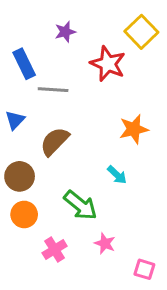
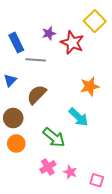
purple star: (65, 32) -> (49, 33), moved
cyan arrow: (117, 175) -> (78, 117), size x1.5
pink star: (105, 243) -> (70, 172), moved
pink cross: (55, 249) -> (48, 167), moved

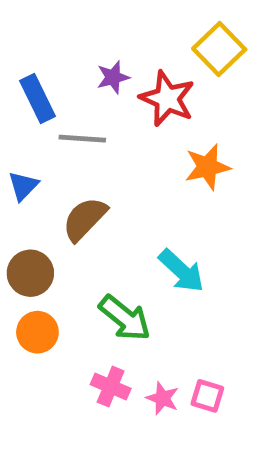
orange star: (90, 86) -> (207, 167), moved
pink cross: (48, 167) -> (111, 386), turned -35
pink square: (97, 180) -> (207, 396), moved

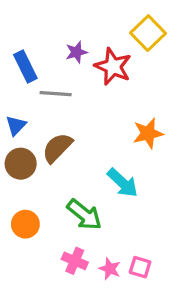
orange star: (207, 167) -> (148, 133), moved
brown circle: (30, 273) -> (21, 164), moved

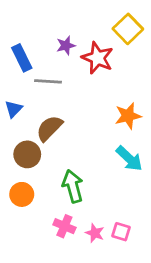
brown circle: (21, 164) -> (27, 154), moved
cyan arrow: (123, 183) -> (129, 159), moved
green arrow: (84, 215) -> (73, 186), turned -144

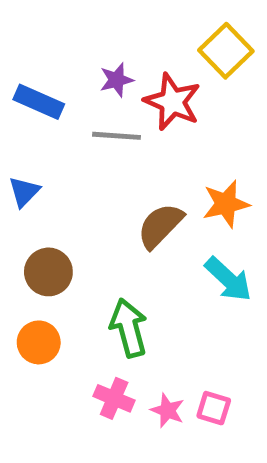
blue rectangle: (22, 58) -> (39, 102), turned -40
gray line: (48, 81) -> (116, 136), moved
brown semicircle: (49, 128) -> (160, 226), moved

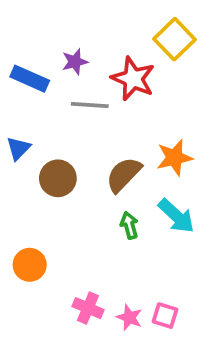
purple star: (116, 80) -> (75, 62), moved
brown circle: (48, 272) -> (58, 178), moved
green arrow: (129, 328) -> (129, 225), moved, size x0.6

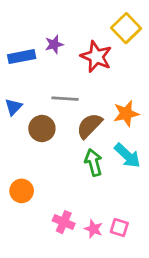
blue rectangle: (30, 79) -> (22, 57), turned -35
gray line: (90, 105) -> (65, 99), moved
green arrow: (129, 225) -> (93, 162), size x1.4

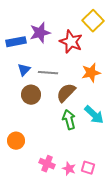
purple star: (54, 44) -> (40, 33), size x1.5
blue triangle: (13, 107) -> (24, 70), moved
orange star: (126, 114) -> (91, 73), moved

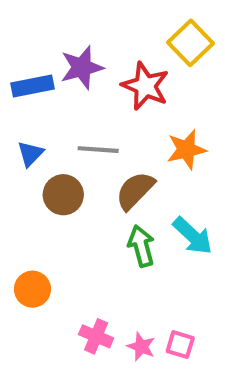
blue triangle: (24, 70) -> (30, 154), moved

